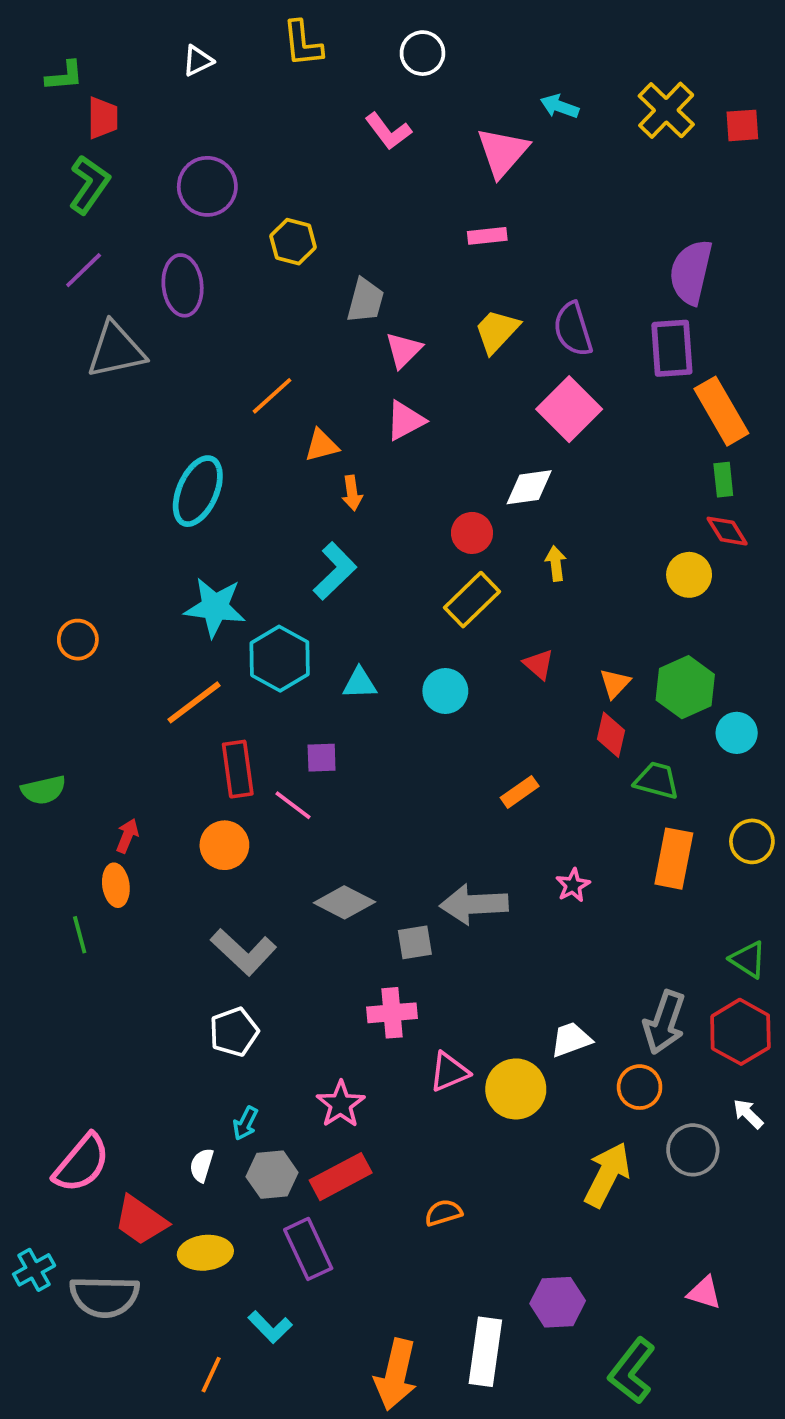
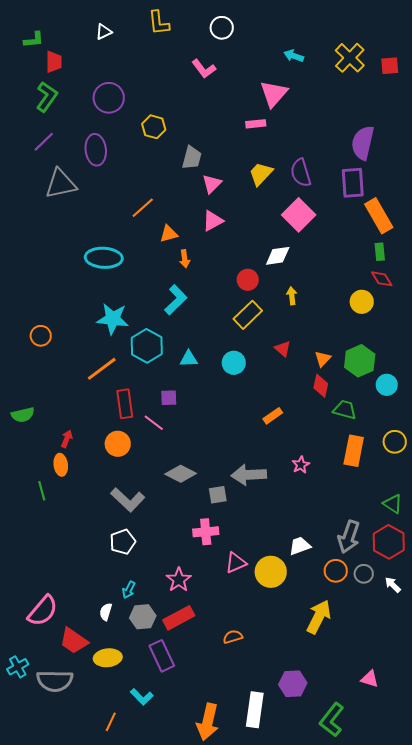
pink triangle: (502, 152) -> (274, 94), moved
cyan ellipse: (198, 491) -> (104, 258), turned 69
gray circle: (693, 1150) -> (364, 574), moved, size x0.7

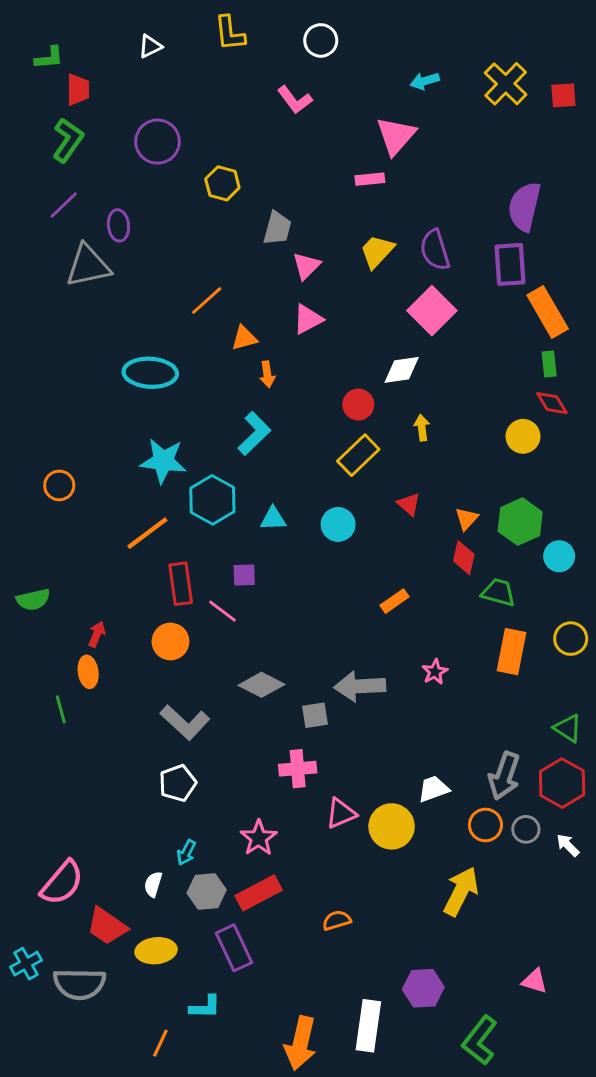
cyan arrow: (294, 56) -> (425, 81), turned -36
purple ellipse: (96, 150) -> (118, 225), moved, size x0.7
cyan L-shape: (142, 697) -> (205, 1007), turned -45

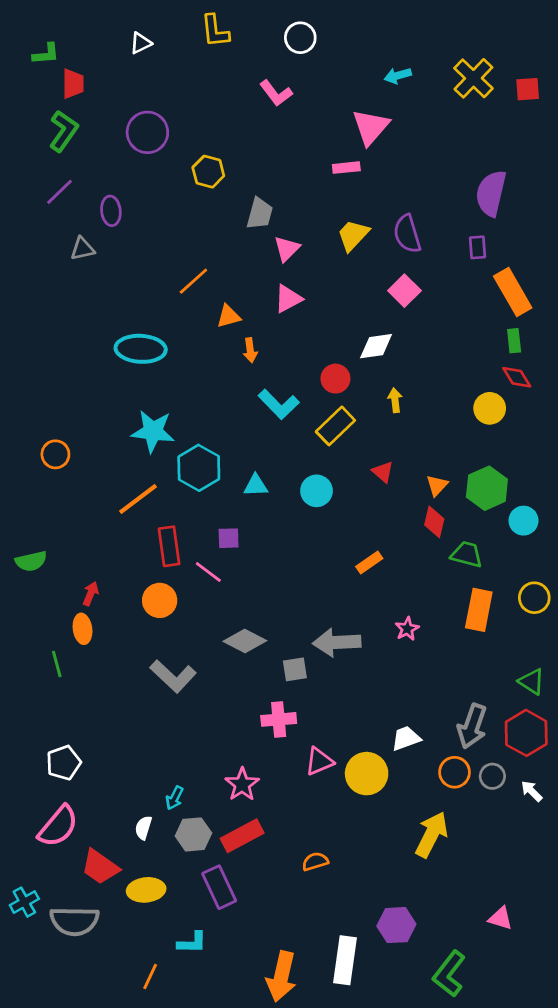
purple rectangle: (510, 264) -> (477, 247), size x0.6
gray triangle: (88, 266) -> (83, 249), size x0.6
pink square: (432, 311) -> (404, 291), size x0.7
cyan L-shape: (254, 433) -> (279, 404), moved, turned 90
white pentagon: (178, 783) -> (64, 763), moved

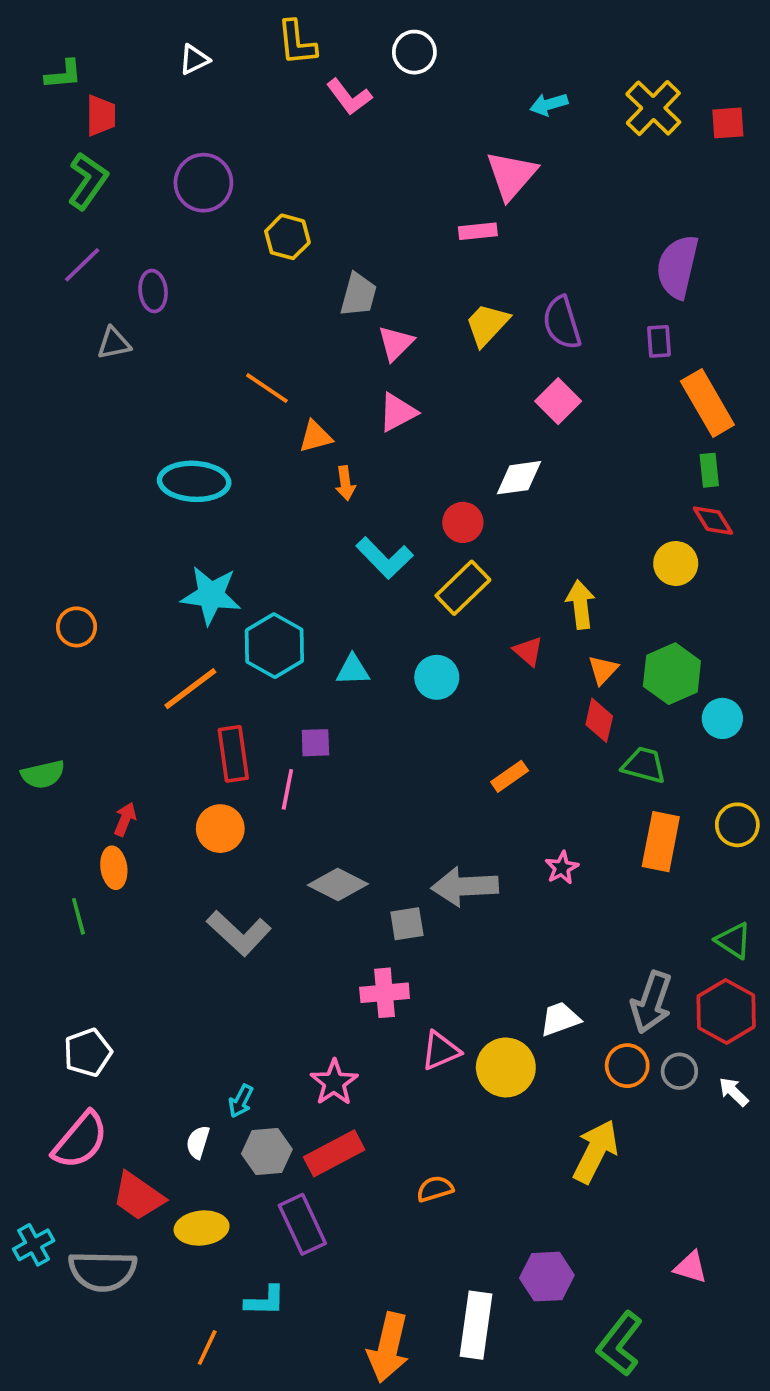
pink L-shape: (276, 93) -> (349, 97), moved
orange line: (193, 281) -> (267, 388), turned 76
yellow arrow: (395, 400) -> (581, 605), moved, size x1.4
pink line: (208, 572) -> (287, 789), turned 64

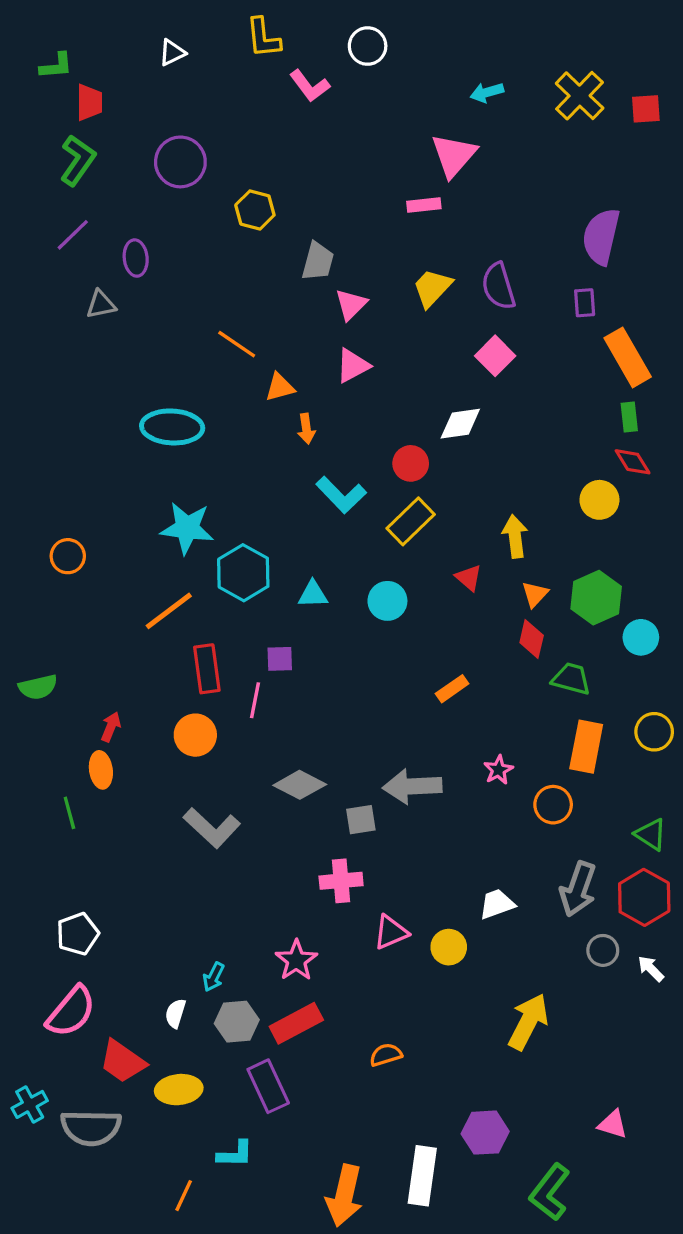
orange circle: (627, 1066) -> (553, 805), moved
yellow circle: (506, 1067) -> (449, 947), size x0.7

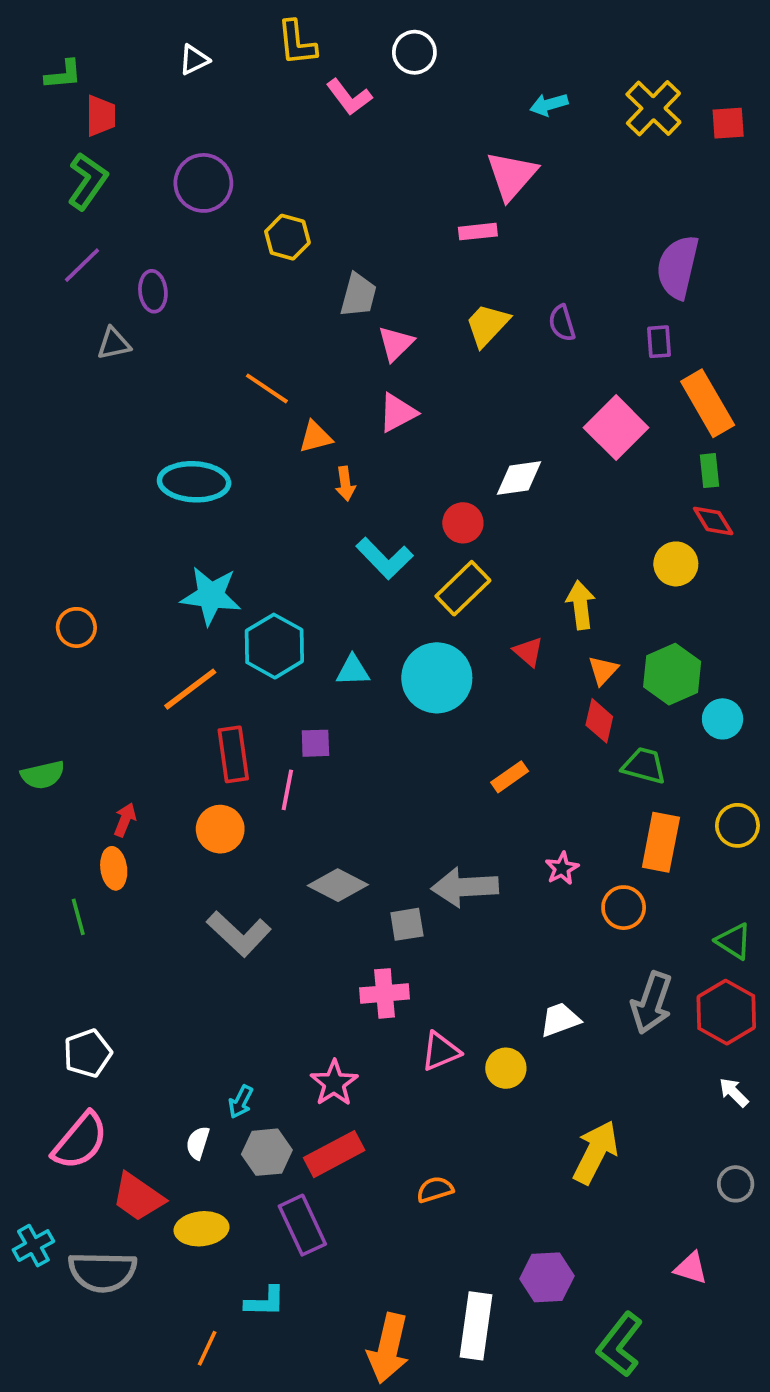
purple semicircle: (498, 286) -> (562, 323), size x0.7
pink square: (495, 356) -> (616, 428), moved, size x1.4
cyan circle: (387, 601) -> (437, 678), size x1.6
gray circle: (603, 950) -> (736, 1184), moved

